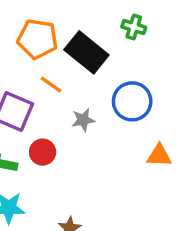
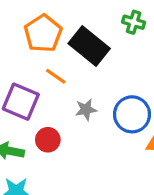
orange pentagon: (37, 39) -> (43, 33), turned 30
blue circle: (132, 101) -> (132, 114), moved

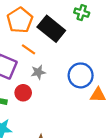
gray star: (86, 110) -> (38, 72), moved

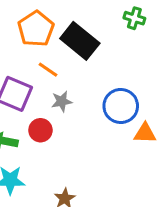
green cross: (82, 13) -> (134, 18), moved

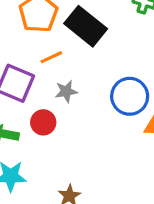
orange line: (48, 70) -> (51, 57), turned -60

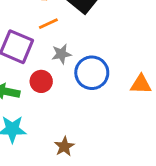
blue circle: (130, 96) -> (92, 73), moved

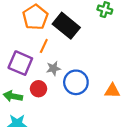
orange line: (48, 24) -> (44, 46), turned -40

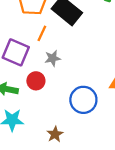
blue circle: (76, 82) -> (83, 100), moved

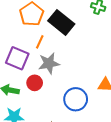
gray star: (53, 58) -> (49, 63), size x1.5

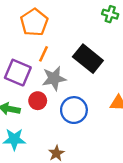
black rectangle: (61, 22) -> (88, 59), moved
blue circle: (76, 99) -> (74, 110), moved

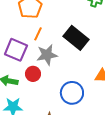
blue circle: (74, 110) -> (72, 93), moved

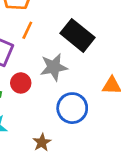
gray star: (47, 55) -> (54, 67), moved

